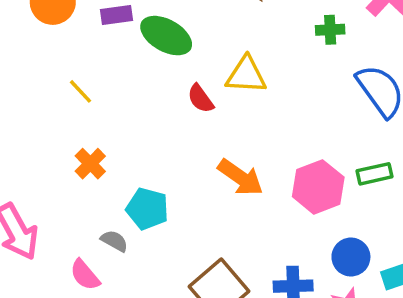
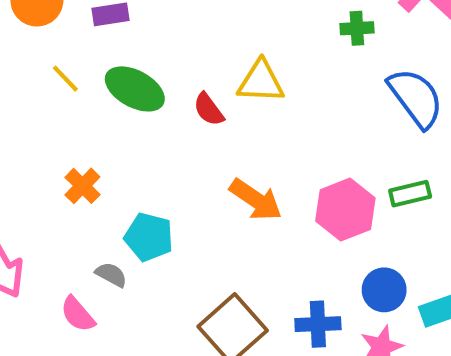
green ellipse: (166, 36) -> (135, 89), moved
yellow line: (80, 91) -> (65, 79), moved

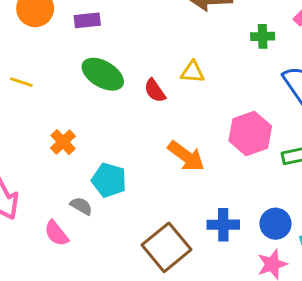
yellow line: (65, 79) -> (21, 82), moved, turned -30
yellow triangle: (261, 82) -> (193, 72), size x0.7
pink hexagon: (345, 210) -> (250, 133), moved
blue cross: (318, 324) -> (223, 225), moved

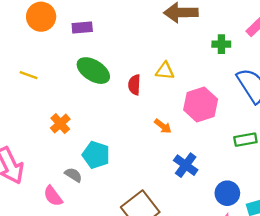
red semicircle: (155, 91) -> (134, 85), turned 36
pink hexagon: (250, 133) -> (201, 104), moved
orange arrow: (186, 156) -> (163, 126), moved, size x0.6
blue cross: (223, 225) -> (186, 165), moved, turned 35

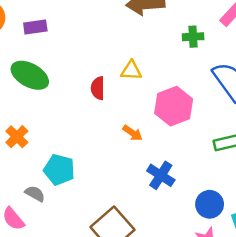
green ellipse: (93, 71) -> (30, 75), moved

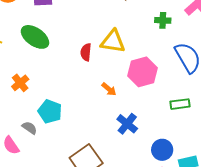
yellow triangle: (131, 71) -> (113, 41), size x1.5

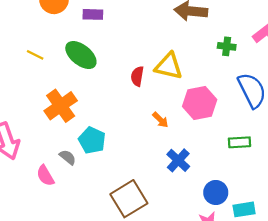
orange cross: (20, 83) -> (61, 106), size x1.6

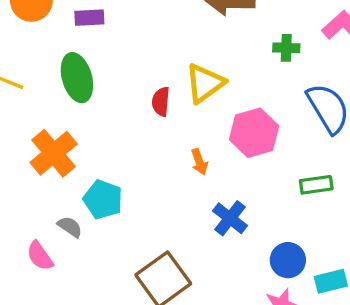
green ellipse: (81, 55) -> (77, 78), turned 40
yellow triangle: (169, 66) -> (205, 83), turned -44
orange arrow: (160, 120) -> (199, 162), turned 30

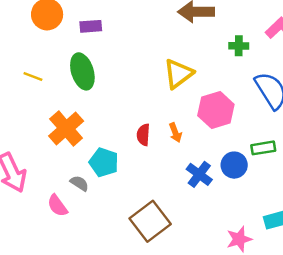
red semicircle: (161, 102) -> (143, 135), moved
blue circle: (288, 260) -> (234, 165), moved

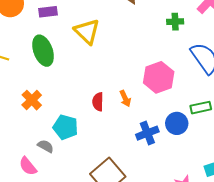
yellow triangle: (178, 74) -> (87, 31), moved, turned -36
orange cross: (66, 128) -> (32, 100), size x0.7
blue cross: (199, 174) -> (147, 133), turned 35

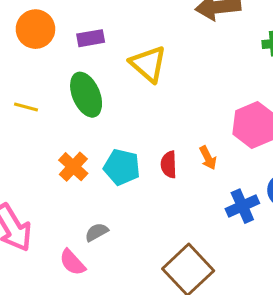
cyan pentagon: (65, 127) -> (122, 167), moved
gray semicircle: (46, 146) -> (97, 232), turned -56

